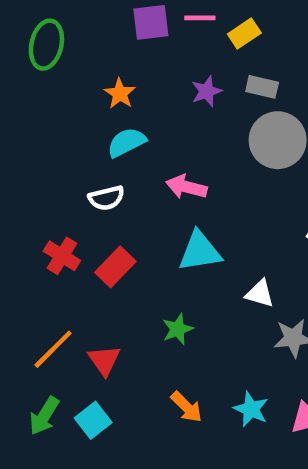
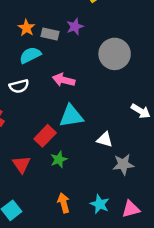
gray rectangle: (262, 87) -> (50, 34), moved
red rectangle: (115, 267) -> (45, 136), moved
red triangle: (104, 360) -> (21, 164), moved
orange arrow: (186, 407) -> (64, 203), turned -150

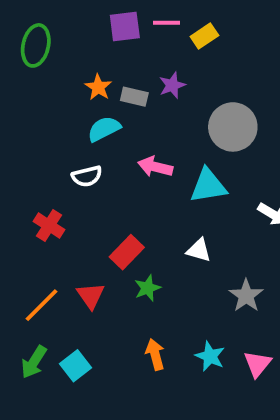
cyan triangle: (71, 116) -> (208, 186), moved
white triangle: (105, 140) -> (199, 250), moved
gray star: (123, 164) -> (246, 296), turned -30
pink triangle: (131, 209) -> (257, 364), turned -36

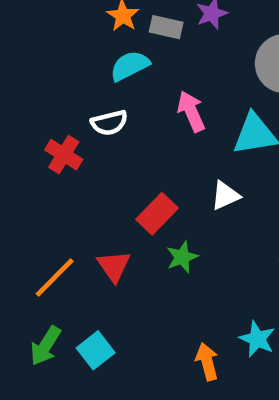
pink arrow: (155, 167) -> (191, 111), turned 52
red cross: (49, 226) -> (64, 155), moved
white triangle: (199, 250) -> (225, 196), moved, turned -40
orange arrow: (155, 354) -> (207, 362), moved

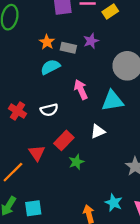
white semicircle: (109, 123) -> (49, 110), moved
red triangle: (114, 266) -> (37, 153), moved
cyan square: (96, 350) -> (33, 208), turned 30

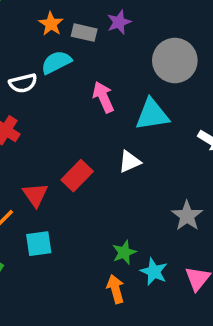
white semicircle: (49, 110) -> (23, 83), moved
green star: (76, 162) -> (124, 252), moved
cyan square: (33, 208) -> (39, 244), moved

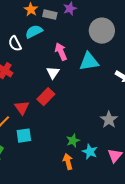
white semicircle: (23, 83) -> (15, 44), turned 77
white triangle: (129, 162) -> (53, 73), moved, turned -32

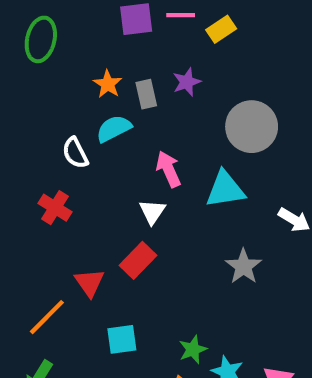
gray rectangle: (50, 15) -> (146, 94), turned 64
gray star: (109, 120) -> (243, 266), moved
cyan square: (24, 136) -> (122, 339), moved

